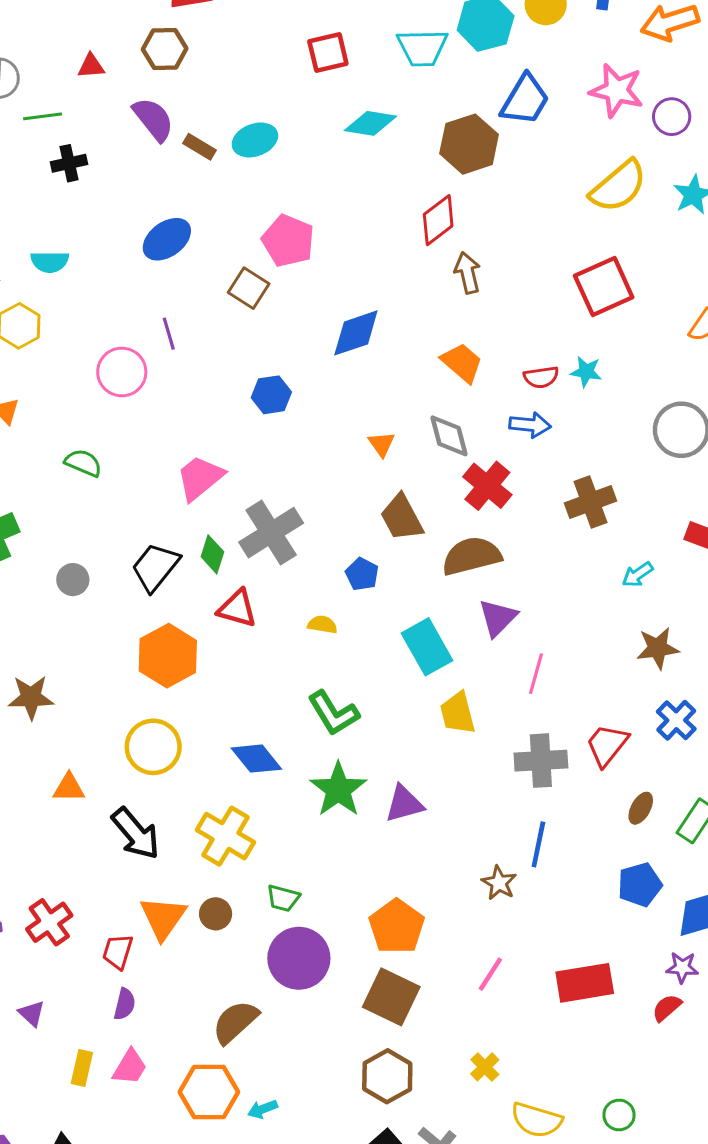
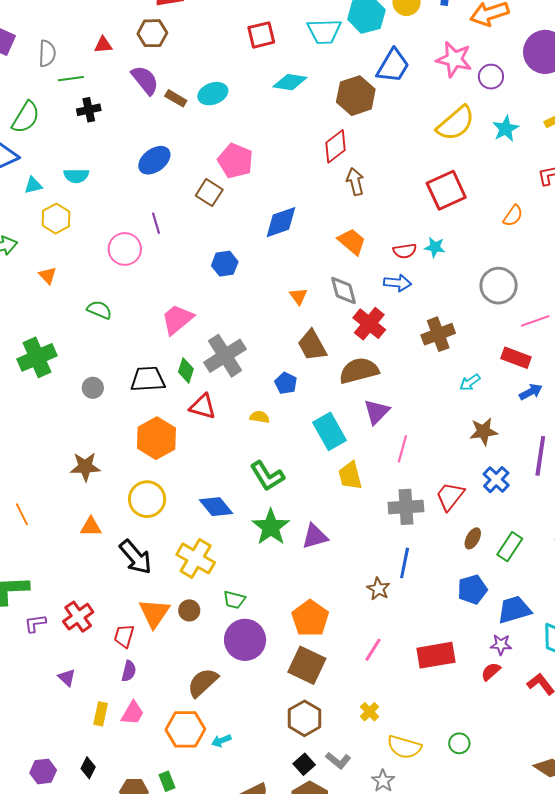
black trapezoid: (155, 567) -> (148, 379), turned 48
brown star: (31, 697) -> (85, 467), moved

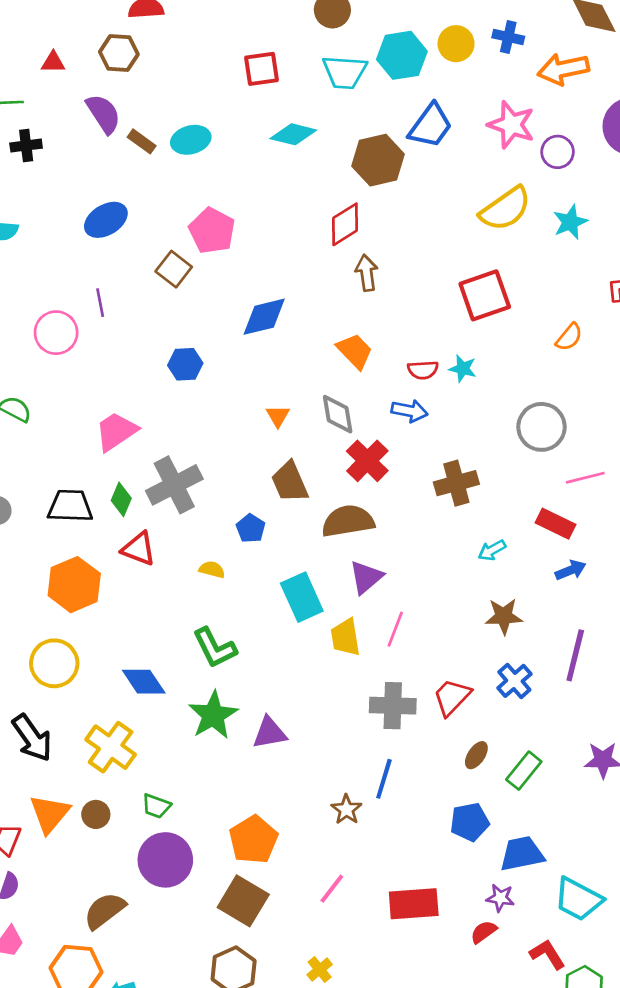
yellow trapezoid: (350, 476) -> (345, 637), moved

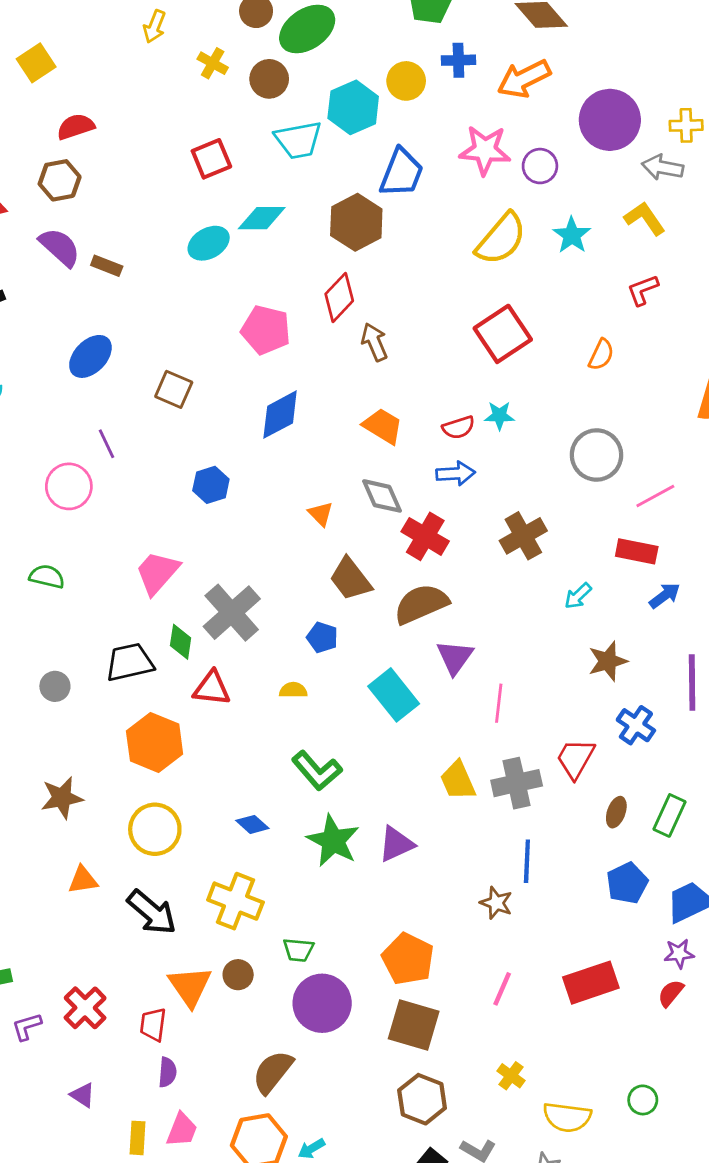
cyan ellipse: (191, 140) -> (209, 243), moved
pink pentagon: (212, 231) -> (266, 330), moved
yellow trapezoid: (345, 637) -> (458, 781), moved
blue diamond: (144, 682) -> (252, 824), size x0.7

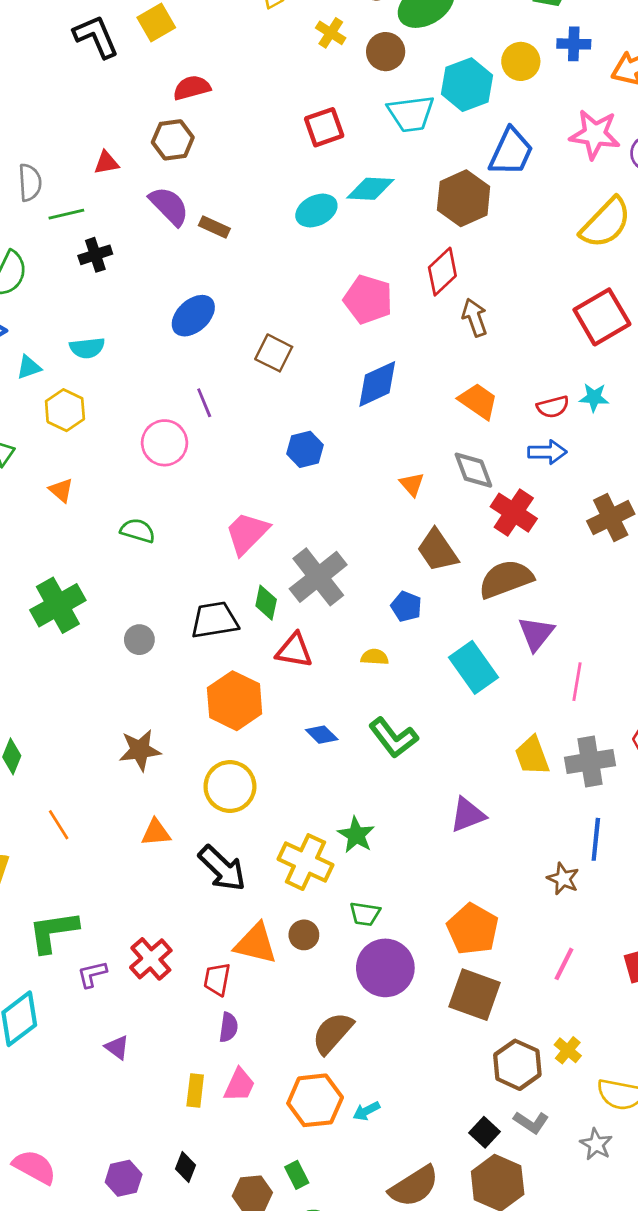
blue diamond: (252, 824) -> (322, 735), moved
green star: (333, 841) -> (356, 835), moved, size x0.7
orange triangle: (190, 986) -> (256, 944), turned -45
purple triangle: (83, 1095) -> (117, 1047), moved
brown hexagon: (422, 1099) -> (517, 1065), moved

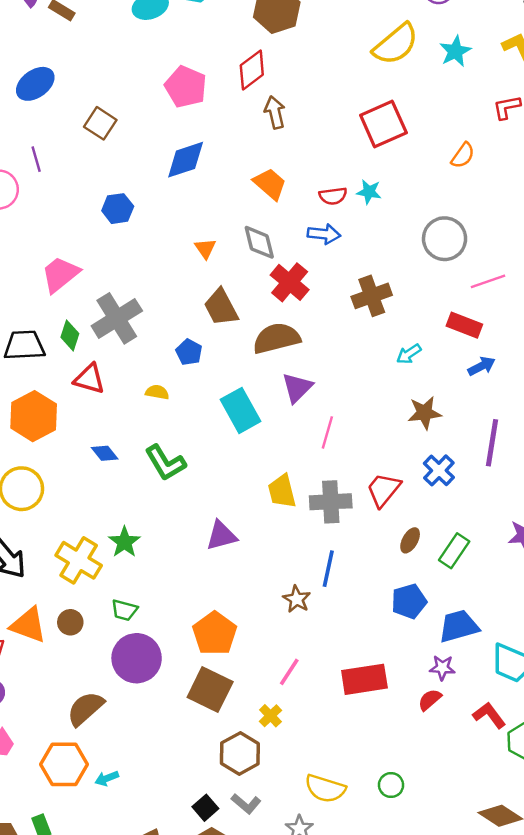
yellow cross: (568, 1050) -> (270, 716), moved

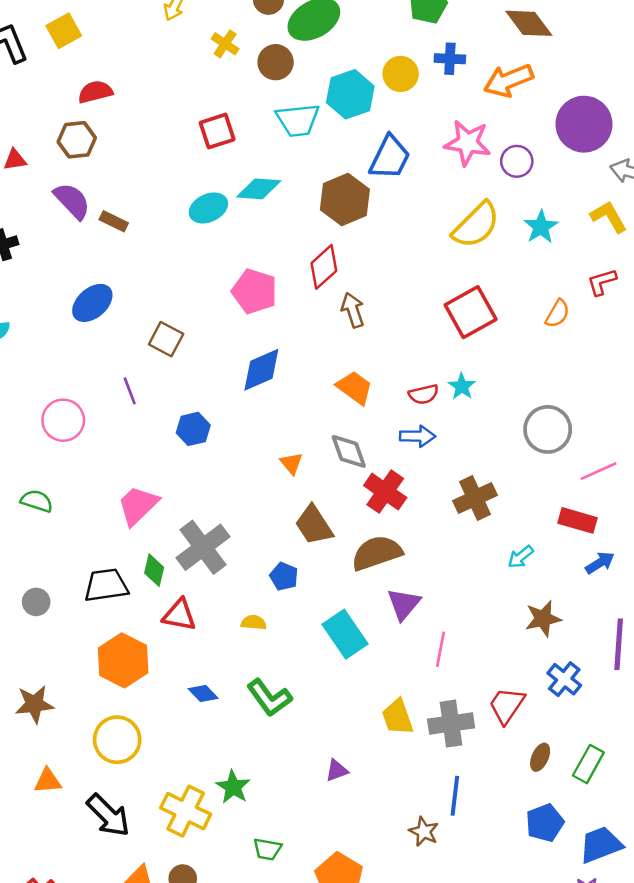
orange semicircle: (463, 155) -> (557, 314), moved
purple line: (36, 159) -> (130, 391), moved
cyan star: (369, 192) -> (462, 386), turned 30
purple triangle: (221, 536) -> (337, 771), size x0.7
green trapezoid: (124, 610) -> (267, 849), moved

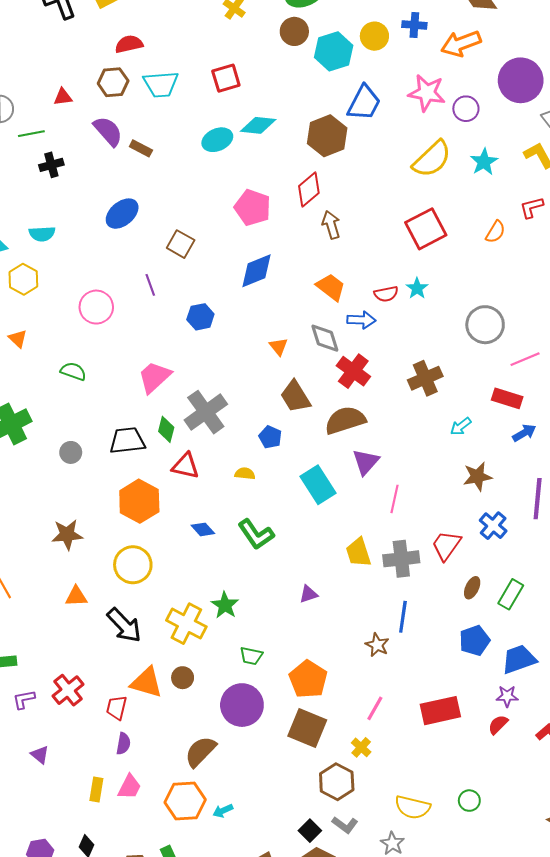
brown circle: (276, 62) -> (294, 31), moved
cyan trapezoid: (298, 120) -> (161, 84), moved
blue arrow: (417, 436) -> (361, 320), moved

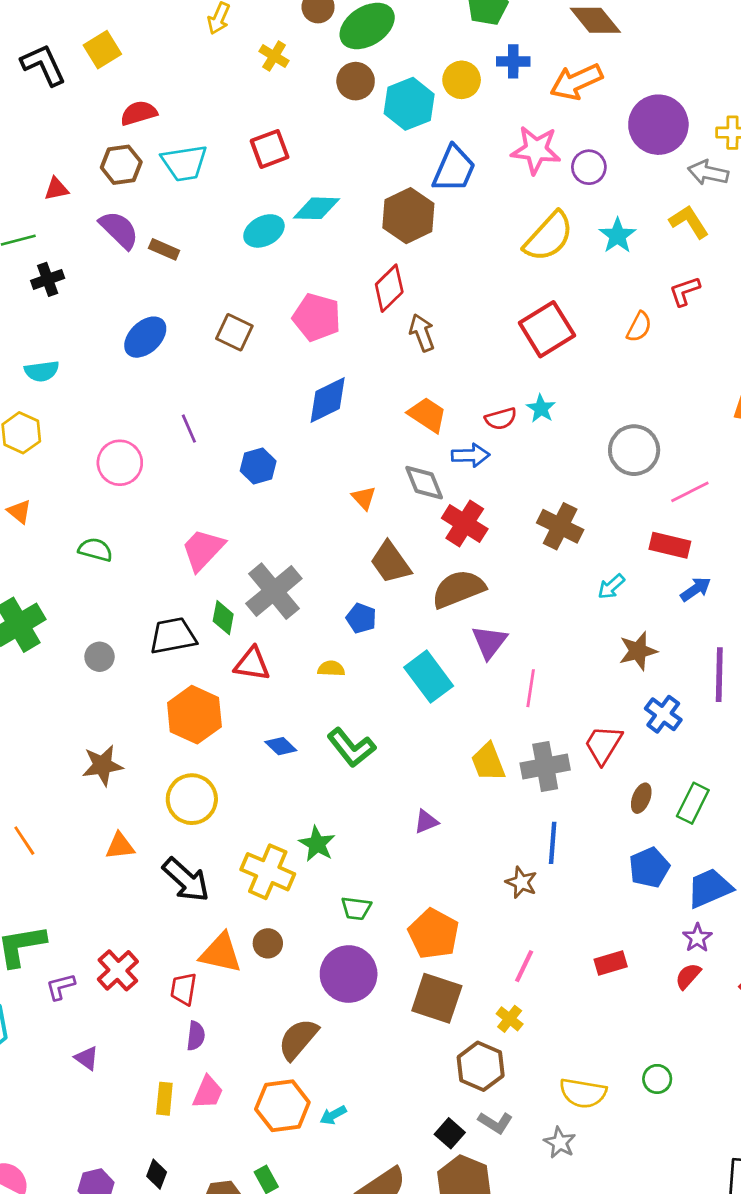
brown square: (181, 244) -> (234, 332), moved
brown cross: (425, 378) -> (560, 526), turned -36
purple star: (507, 696) -> (697, 938), turned -30
red rectangle: (440, 711) -> (611, 963), size x0.6

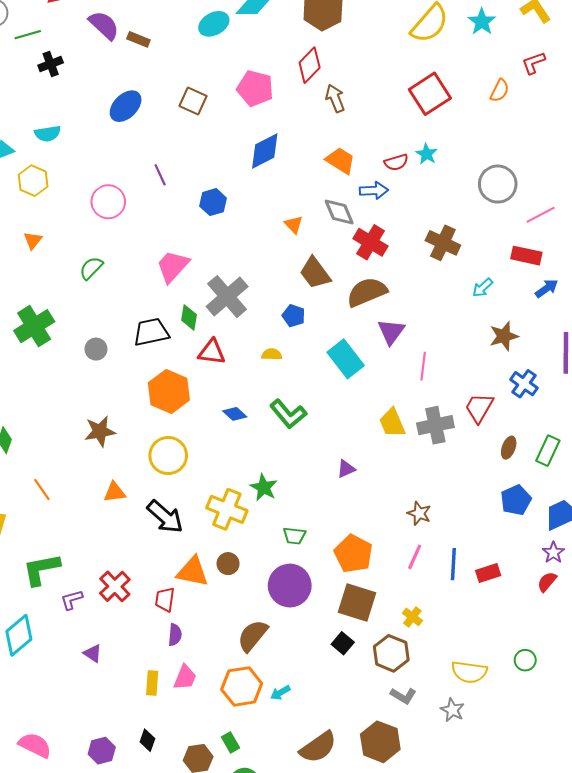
orange triangle: (19, 512) -> (33, 240), turned 30
green semicircle: (95, 550) -> (91, 268), turned -60
blue line: (553, 843) -> (453, 564), moved
pink line: (524, 966) -> (415, 557), moved
black square: (450, 1133) -> (343, 643), moved

